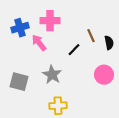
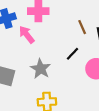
black line: (74, 50) -> (73, 54), moved

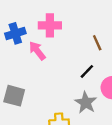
gray star: (41, 69) -> (86, 103), moved

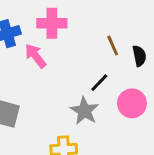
gray star: (86, 103) -> (84, 111), moved

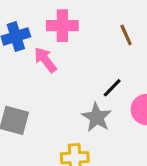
brown line: (113, 45) -> (126, 35), moved

